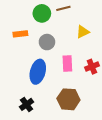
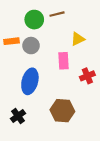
gray circle: (47, 42) -> (31, 46), moved
pink rectangle: (67, 64) -> (64, 61), moved

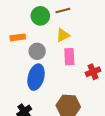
yellow triangle: (78, 39) -> (63, 35), moved
gray circle: (31, 46) -> (37, 51), moved

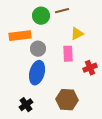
yellow triangle: (63, 35) -> (77, 34), moved
orange rectangle: (18, 37) -> (20, 36), size x1.5

